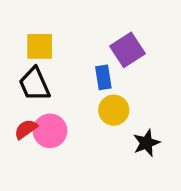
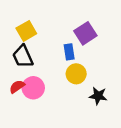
yellow square: (40, 46) -> (26, 31), turned -30
black star: (146, 143) -> (98, 96), turned 30

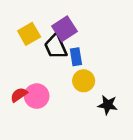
purple square: (85, 33) -> (65, 29), moved
black trapezoid: (23, 56) -> (56, 47), moved

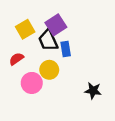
yellow circle: (84, 81) -> (49, 70), moved
red semicircle: (19, 95) -> (16, 59), moved

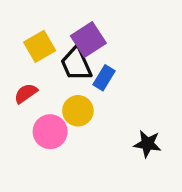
blue rectangle: (66, 49) -> (104, 78), turned 40

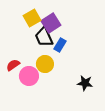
yellow square: (40, 46) -> (32, 18), moved
red semicircle: (26, 93) -> (13, 65), moved

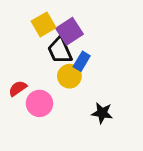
yellow circle: (45, 64) -> (69, 76), moved
black star: (85, 83) -> (102, 113), moved

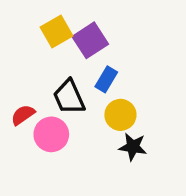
black trapezoid: (60, 50) -> (69, 97), moved
yellow circle: (69, 76) -> (120, 115), moved

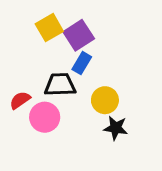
blue rectangle: (106, 79) -> (82, 63), moved
black trapezoid: (69, 97) -> (60, 85), turned 112

